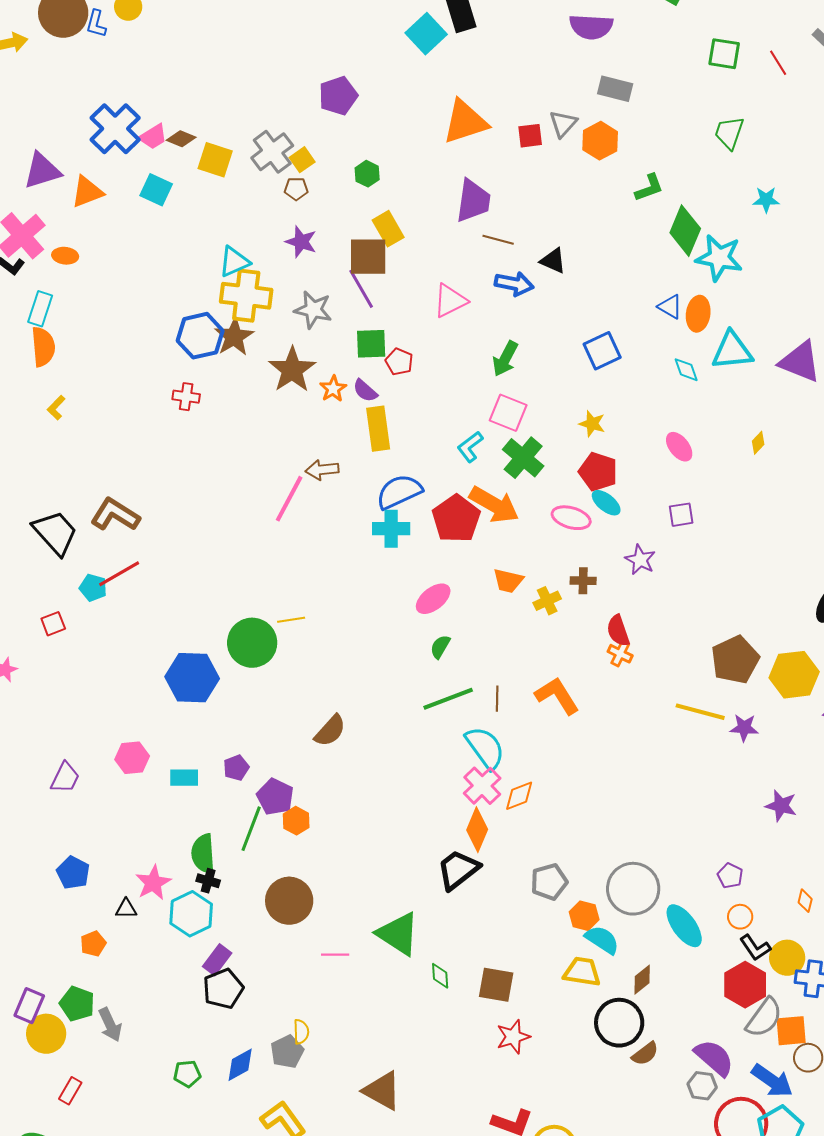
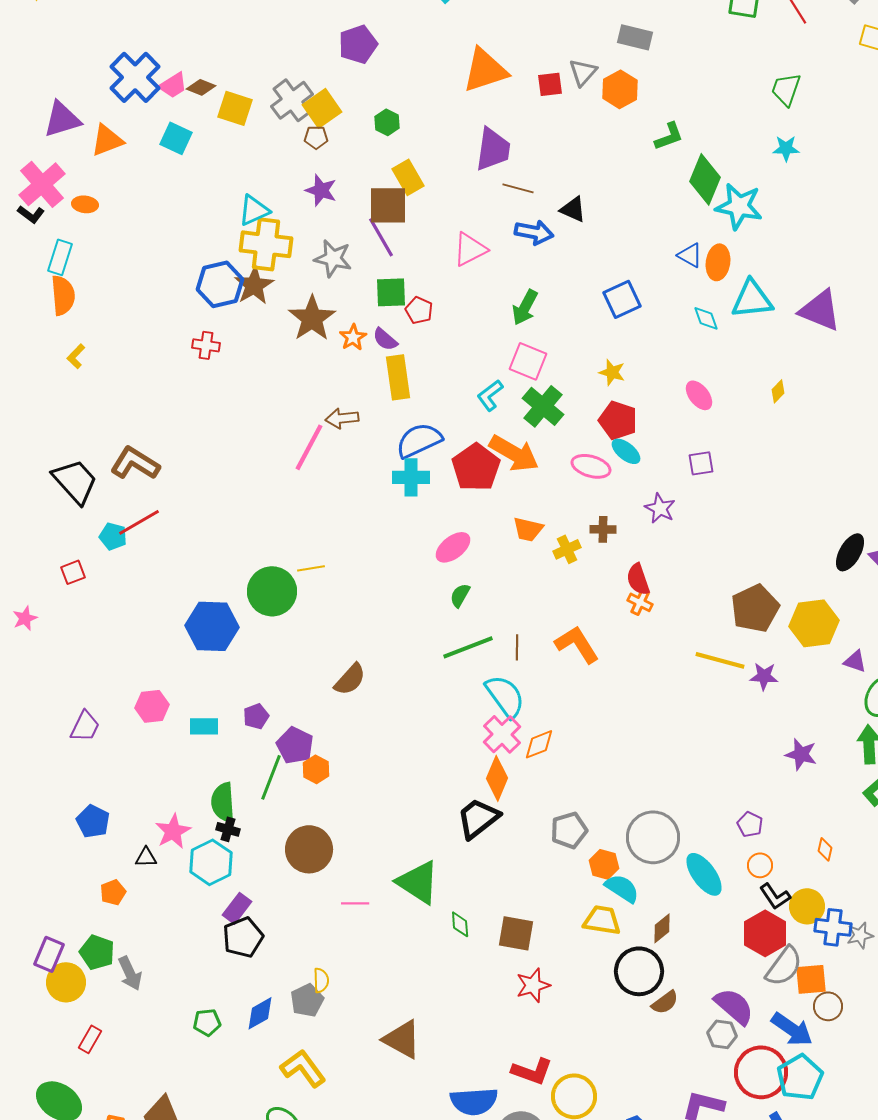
green trapezoid: (729, 133) -> (786, 89), moved
yellow square: (302, 160) -> (322, 108), size x1.5

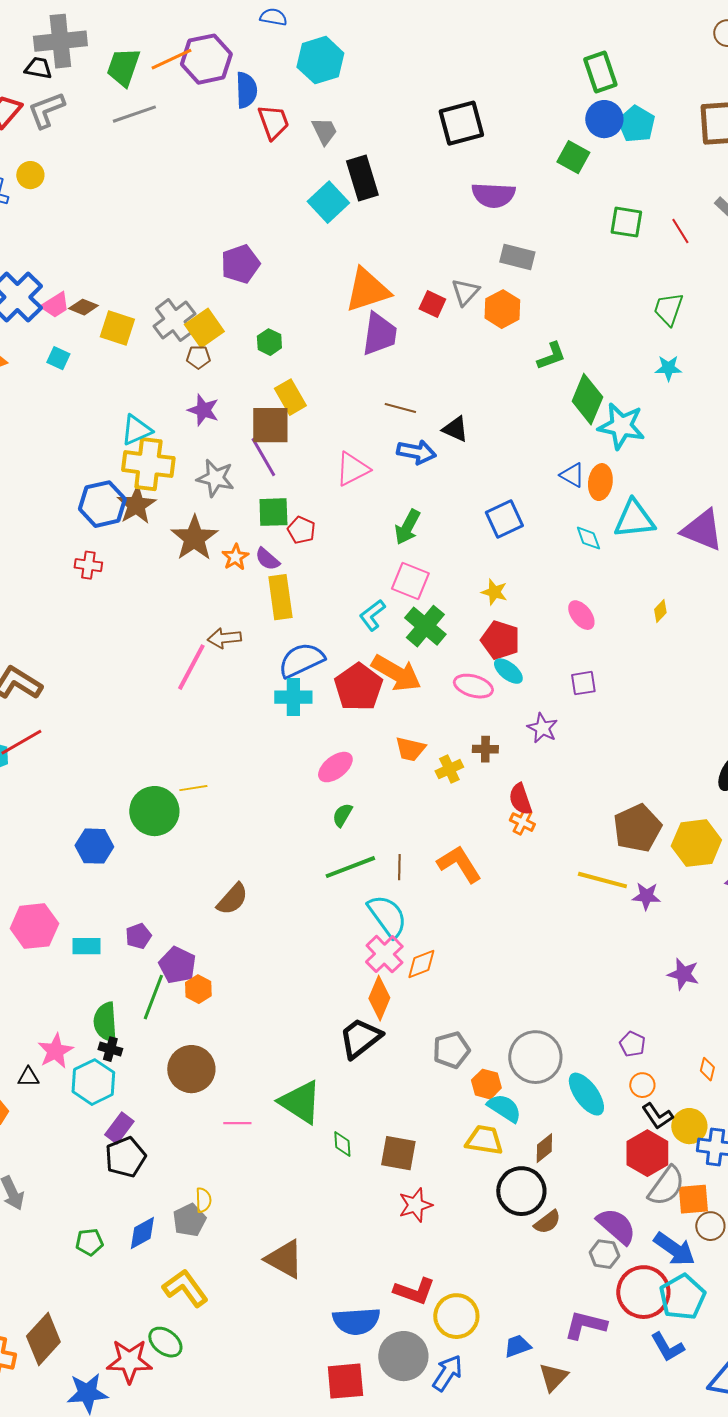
red square: (550, 84) -> (432, 304), turned 32
cyan square: (176, 138) -> (58, 358), size x0.7
purple trapezoid: (493, 149) -> (379, 334), moved
blue hexagon: (212, 626) -> (94, 846), size x0.7
pink hexagon: (152, 706) -> (34, 926), size x1.4

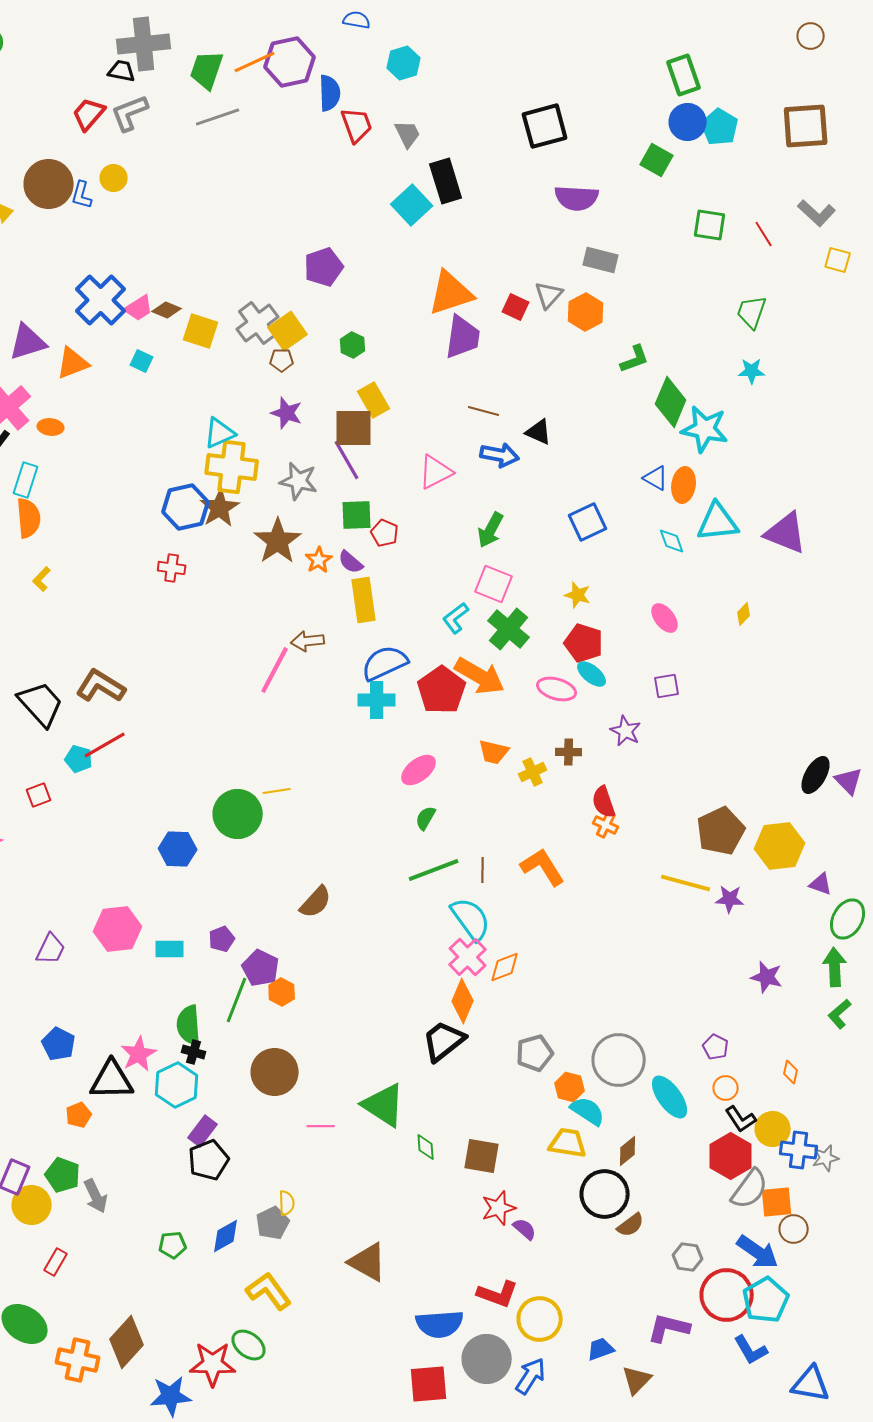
cyan hexagon: (320, 60) -> (404, 63), size x0.7
black triangle: (28, 1077) -> (112, 1080), size x2.0
purple semicircle: (616, 1226) -> (525, 1229), moved, size x0.6

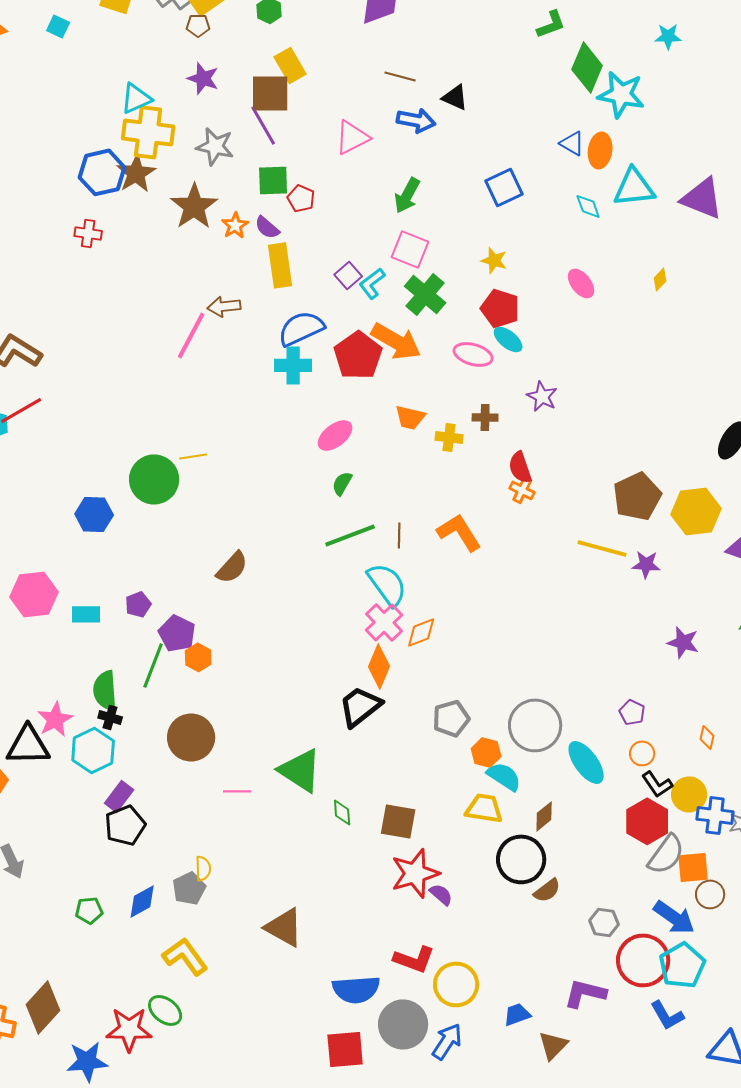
purple square: (667, 686) -> (348, 275), moved, turned -32
yellow cross: (533, 772) -> (449, 437), turned 32
red star: (499, 1208) -> (415, 873), size x1.4

